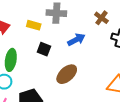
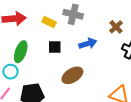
black square: (44, 49) -> (55, 47), turned -32

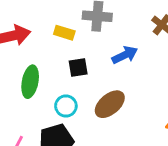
cyan circle: (10, 72) -> (66, 106), moved

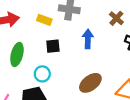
blue arrow: (125, 55) -> (88, 39), turned -66
brown ellipse: (110, 104) -> (90, 83), moved

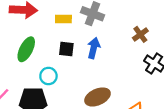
yellow rectangle: (44, 20) -> (63, 19), turned -32
blue arrow: (88, 39) -> (94, 48), moved

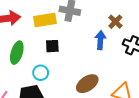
yellow rectangle: (63, 19) -> (45, 20), size x1.5
blue arrow: (94, 48) -> (100, 40), moved

